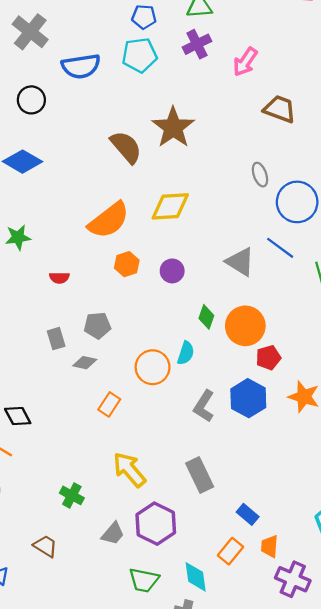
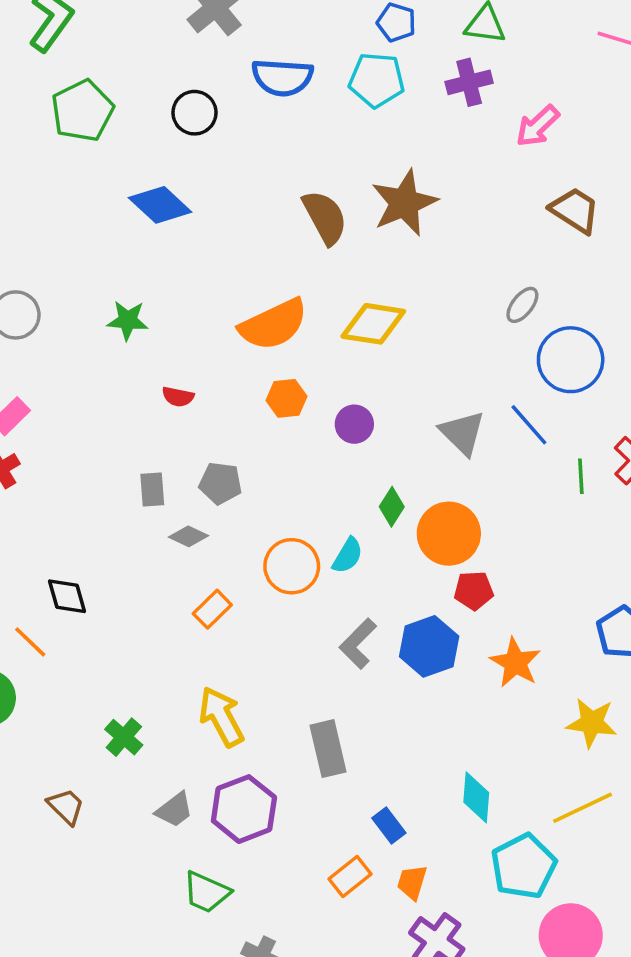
gray ellipse: (260, 175) -> (522, 305), turned 45
cyan diamond: (196, 577) -> (476, 797), moved

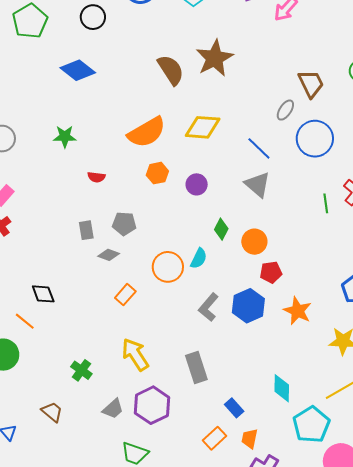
brown trapezoid: (575, 210) -> (311, 84), moved, turned 36
blue line: (529, 425) -> (259, 148), moved
orange circle: (449, 534) -> (254, 242), size x0.7

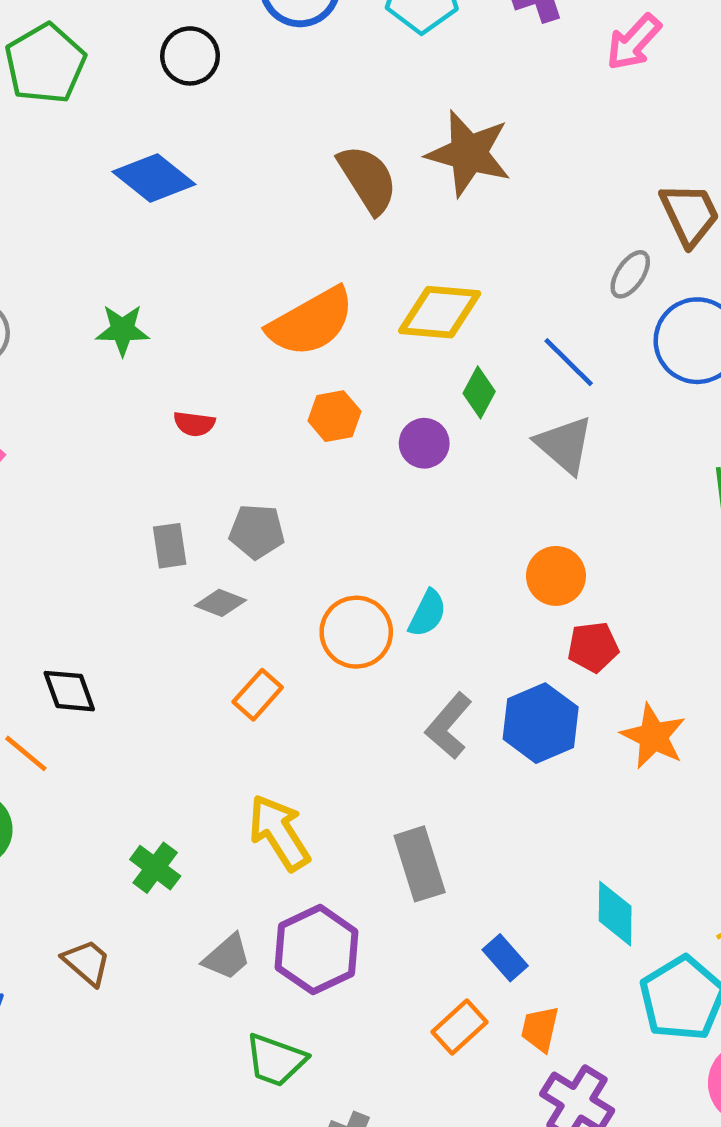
brown star: (215, 58) -> (469, 153), turned -30
green diamond: (221, 229) -> (479, 392), moved

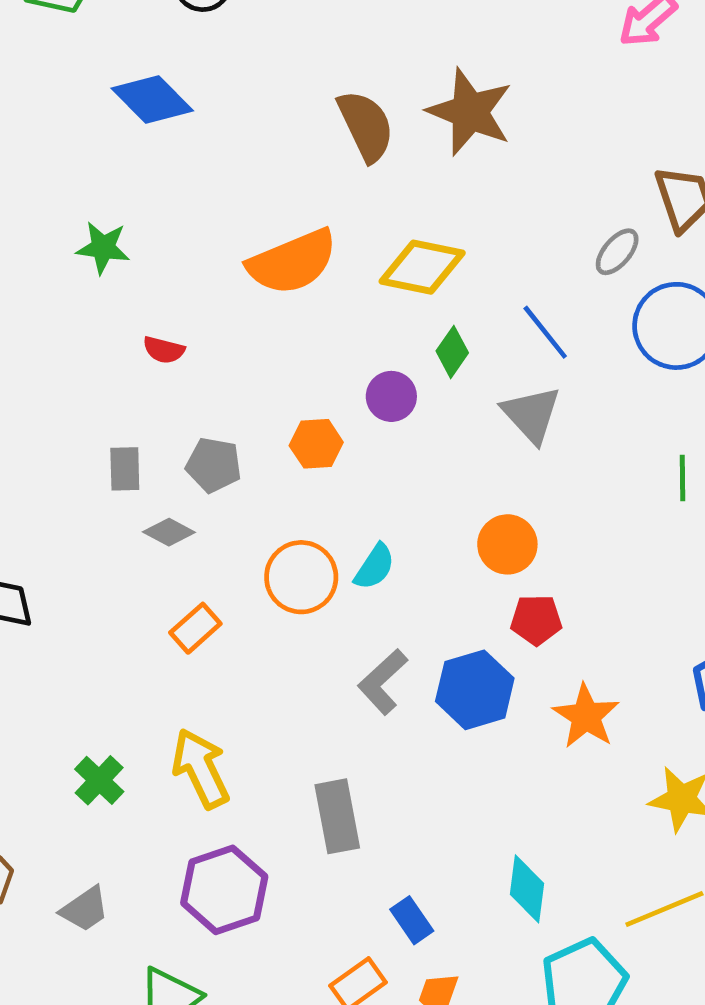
orange hexagon: (334, 416) -> (316, 444), moved
green cross: (155, 868) -> (99, 780), moved
gray trapezoid: (227, 957) -> (85, 909), moved

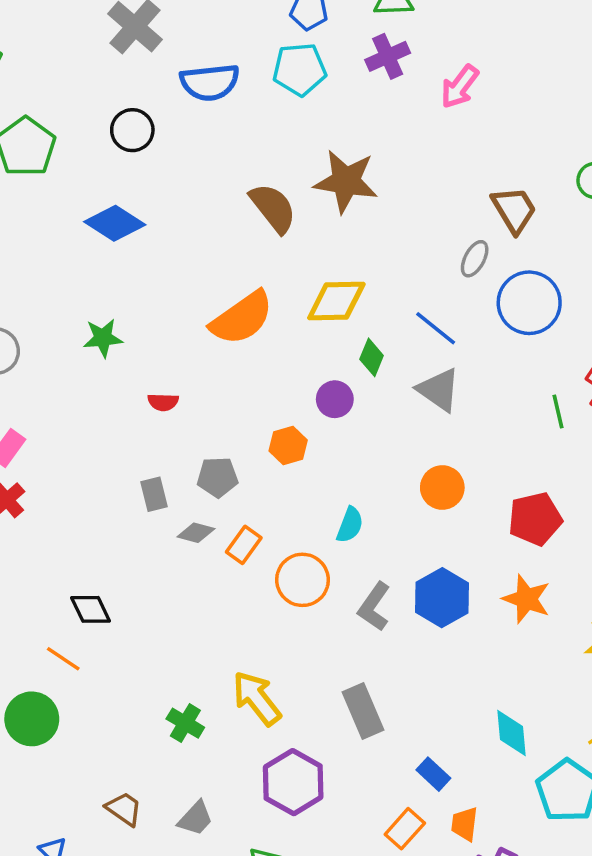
orange circle: (301, 577) -> (302, 580), moved
red pentagon: (536, 620) -> (535, 519), moved, size x1.4
orange rectangle: (195, 628) -> (244, 545), moved

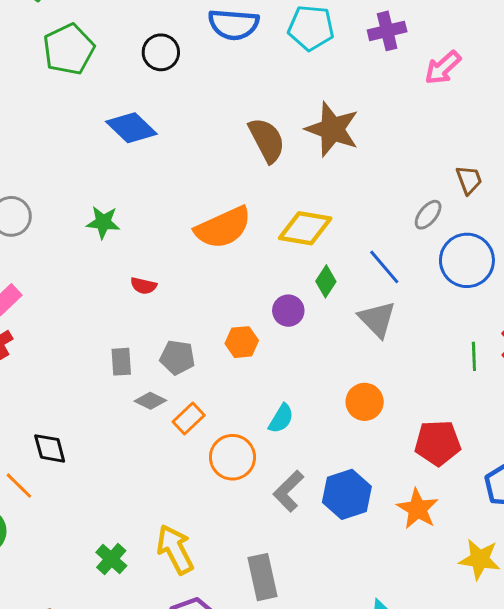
brown trapezoid: (514, 210) -> (469, 180), size x0.7

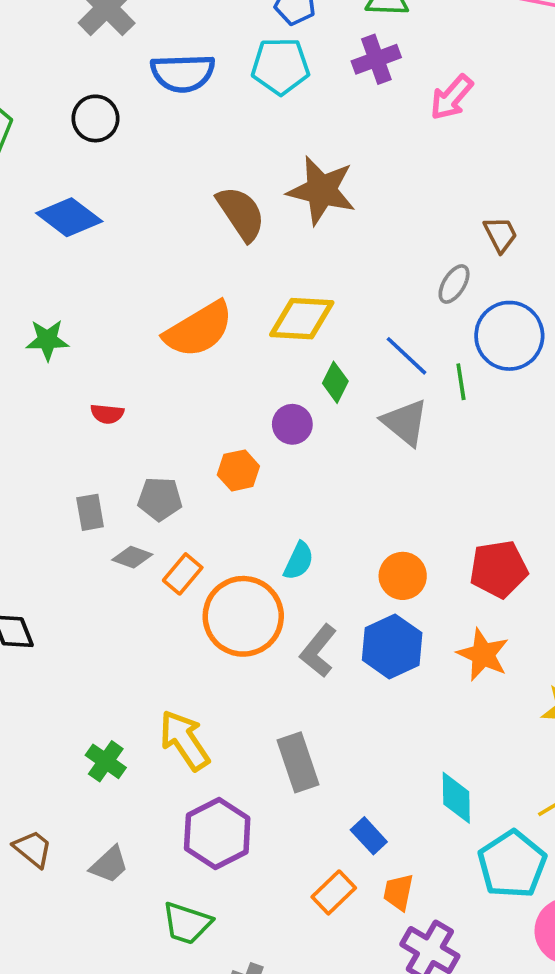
green line: (474, 356) -> (461, 382), moved
orange circle: (365, 402) -> (403, 576), moved
orange circle: (232, 457) -> (243, 616), size x1.4

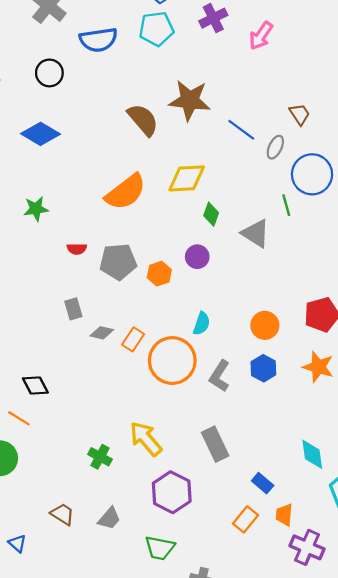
blue line: (406, 356) -> (241, 130), moved
purple circle: (292, 424) -> (197, 257), moved
gray pentagon: (160, 499) -> (118, 262), moved, size x1.4
blue hexagon: (392, 646) -> (263, 368), size x0.7

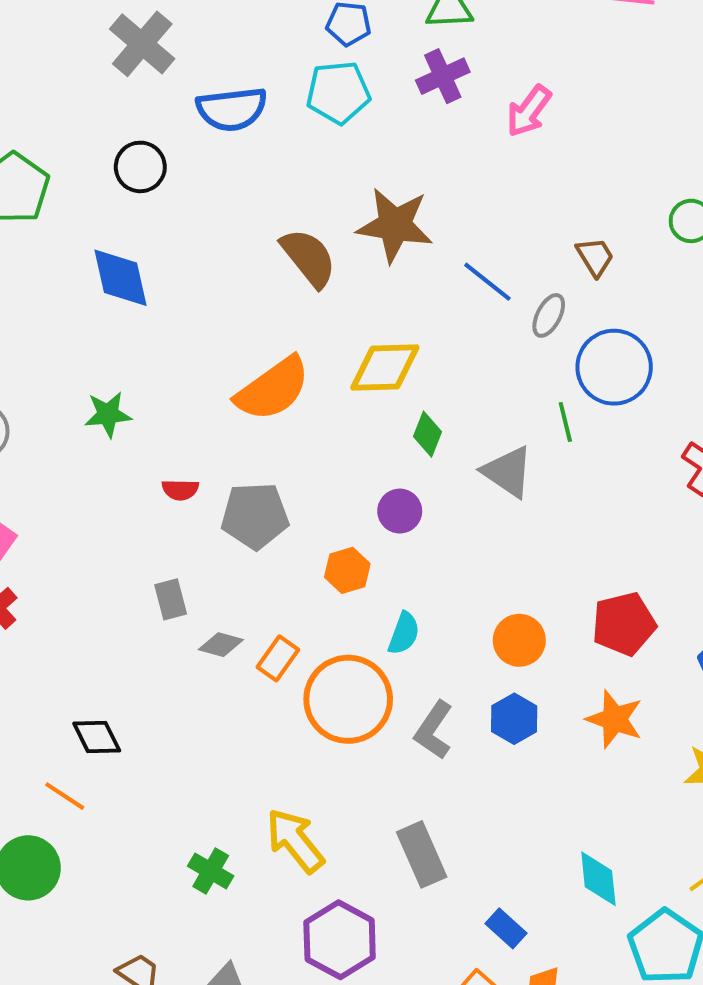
blue diamond: (41, 134) -> (121, 278), turned 45
orange hexagon: (159, 274) -> (347, 570), moved

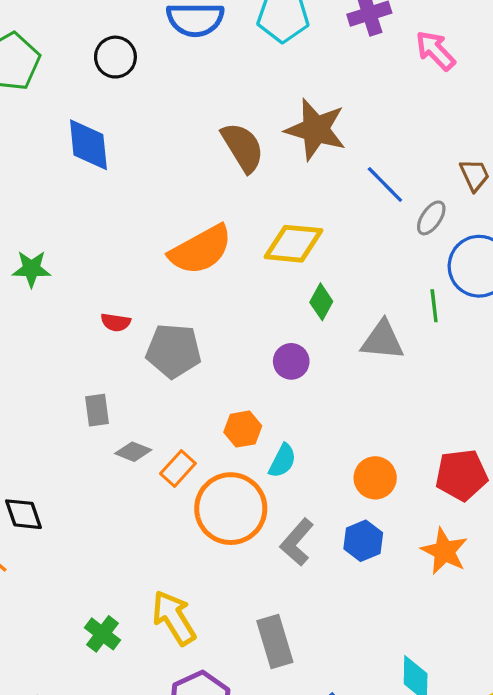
pink arrow: (529, 111) -> (435, 50), turned 93
green star: (108, 414) -> (31, 269), moved
gray triangle: (508, 472) -> (383, 340), turned -36
orange hexagon: (347, 570) -> (243, 429), moved

